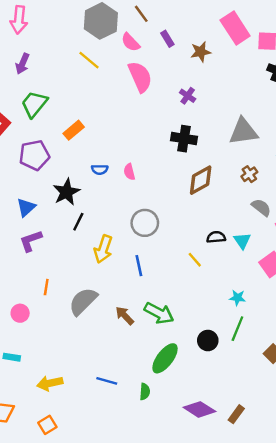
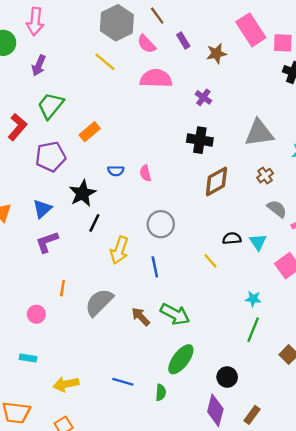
pink semicircle: (140, 77) -> (156, 78), turned -64
black circle: (208, 341) -> (227, 377), moved
purple diamond: (199, 409) -> (215, 410), turned 72

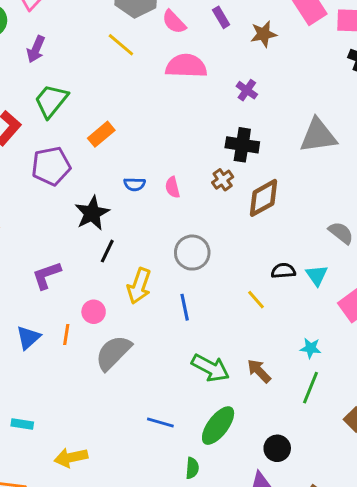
brown cross: (265, 176) -> (223, 180), moved
blue triangle: (42, 209) -> (28, 338), moved
pink circle: (36, 314) -> (94, 312), moved
brown arrow: (141, 317) -> (259, 371), moved
blue line: (123, 382) -> (160, 423), moved

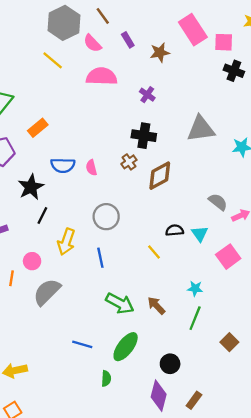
blue semicircle: (135, 184) -> (63, 165), size x1.5

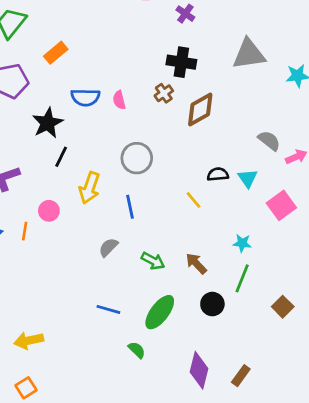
gray semicircle: (47, 292) -> (108, 247), moved, size x0.6
green arrow: (120, 303) -> (153, 261), size x0.7
black circle: (170, 364) -> (212, 304), moved
green semicircle: (106, 379) -> (137, 350), turned -49

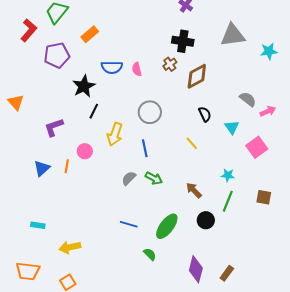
black semicircle: (218, 174) -> (205, 114), moved, turned 70
green arrow: (153, 261) -> (154, 178), moved
brown square: (283, 307) -> (264, 197), moved, turned -35

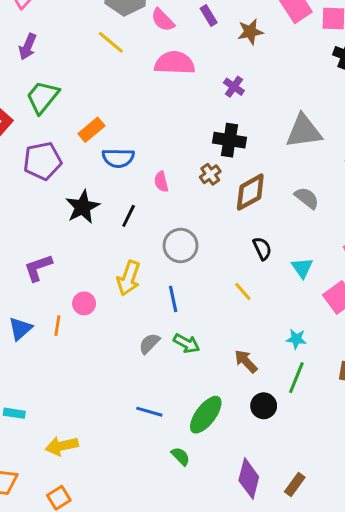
blue semicircle: (112, 67) -> (118, 158), moved
gray semicircle: (248, 99) -> (307, 198), moved
black line: (94, 111) -> (129, 216), moved

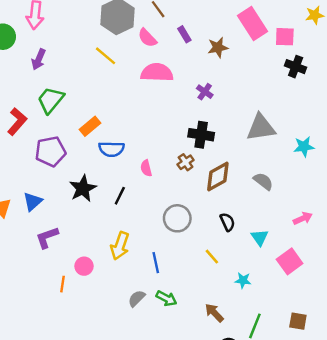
gray circle: (181, 246) -> (177, 218), moved
blue triangle: (20, 329) -> (33, 202), moved
cyan star: (296, 339) -> (243, 280), moved

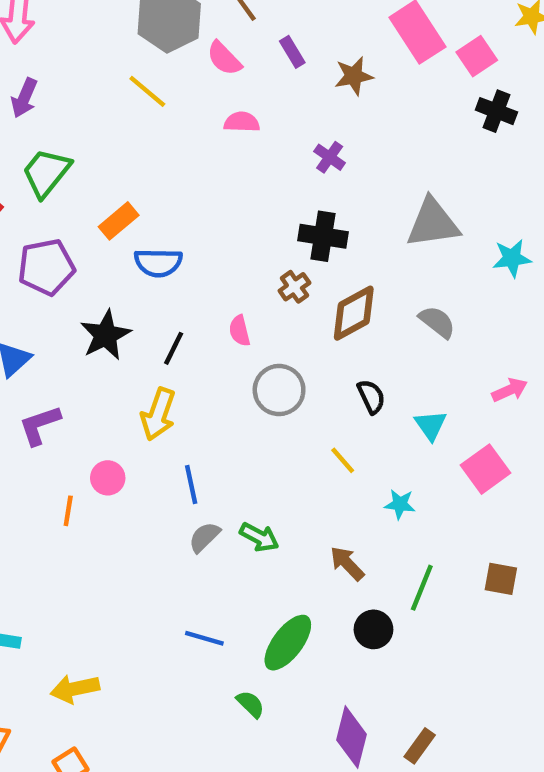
pink square: (285, 37) -> (477, 56), turned -36
pink semicircle: (157, 73) -> (242, 122), size x0.6
pink semicircle: (146, 168) -> (240, 331), moved
yellow arrow: (120, 246) -> (158, 414), moved
blue line: (156, 263) -> (191, 484), moved

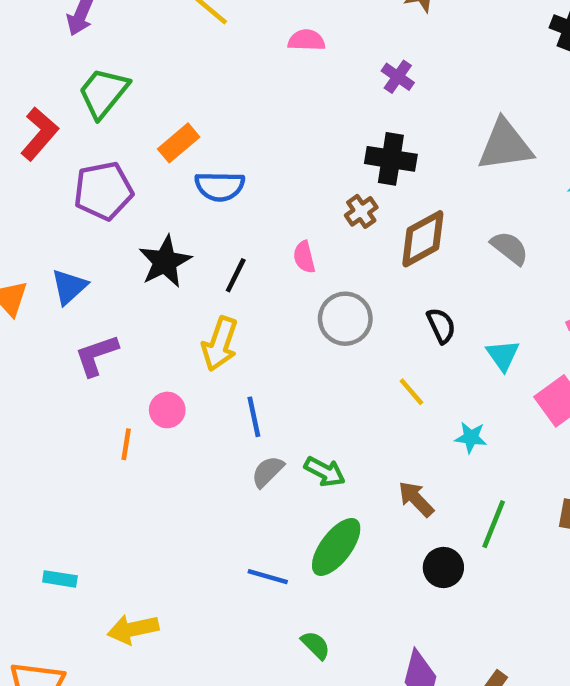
green ellipse: (288, 643) -> (336, 547), moved

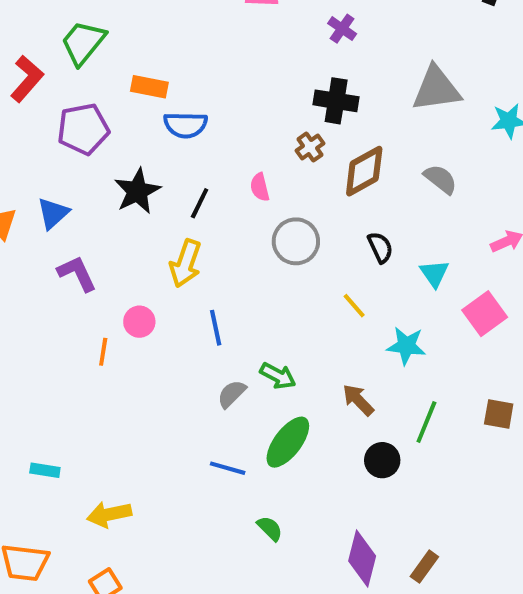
orange rectangle: (179, 143) -> (149, 87), turned 51
purple L-shape: (96, 355) -> (77, 273), turned 84
cyan star: (471, 437) -> (406, 346), size x1.4
gray semicircle: (268, 472) -> (232, 394), moved

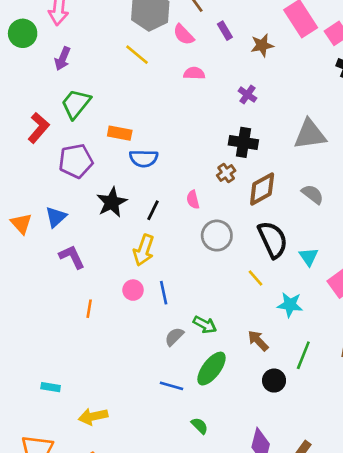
black semicircle: (380, 247) -> (273, 240), size x1.8
pink circle: (139, 322) -> (133, 290), moved

